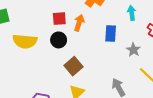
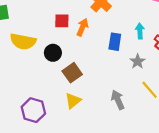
cyan arrow: (132, 13) -> (140, 31), moved
black circle: (59, 40) -> (53, 53), moved

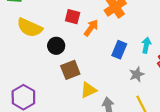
yellow triangle: (73, 101) -> (88, 90), moved

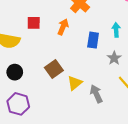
red square: (73, 17) -> (34, 23), moved
black circle: (56, 46) -> (15, 72), moved

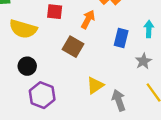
brown square: (54, 69) -> (73, 47), moved, turned -30
purple hexagon: (18, 104) -> (42, 95), moved

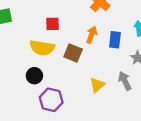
orange arrow: (88, 19) -> (92, 35), moved
yellow semicircle: (23, 29) -> (42, 48), moved
gray arrow: (119, 100) -> (125, 81), moved

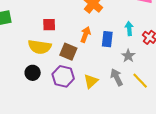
purple hexagon: (51, 100) -> (63, 76), moved

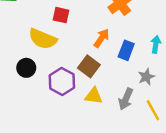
brown square: (68, 52) -> (89, 66), moved
gray arrow: (117, 77) -> (126, 99), turned -144
yellow triangle: (91, 81) -> (94, 96), turned 35

